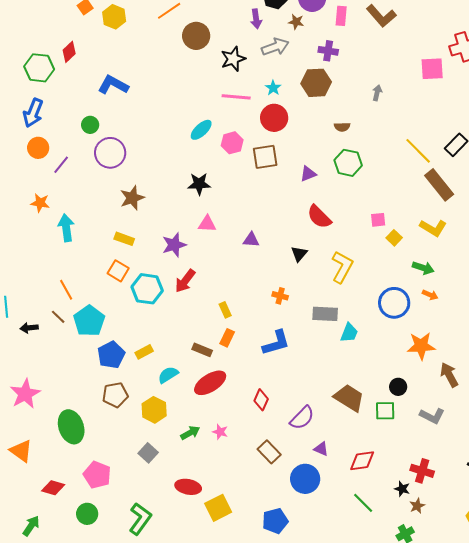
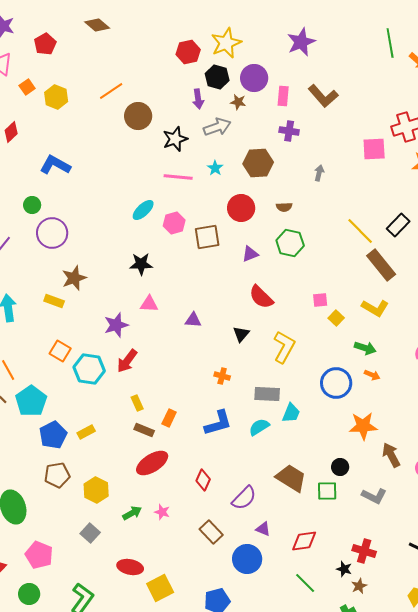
purple cross: (328, 51) -> (289, 131), moved
red circle: (274, 118) -> (241, 208), moved
yellow rectangle: (124, 239) -> (54, 301), moved
yellow rectangle: (225, 310) -> (137, 403), moved
cyan semicircle: (168, 375) -> (259, 427), moved

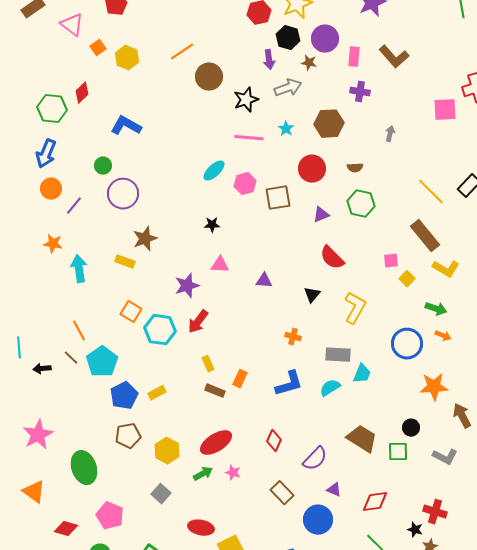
black star: (141, 264) -> (212, 225), size x0.7
brown rectangle: (381, 265) -> (425, 236), moved
red ellipse: (152, 463) -> (216, 443), moved

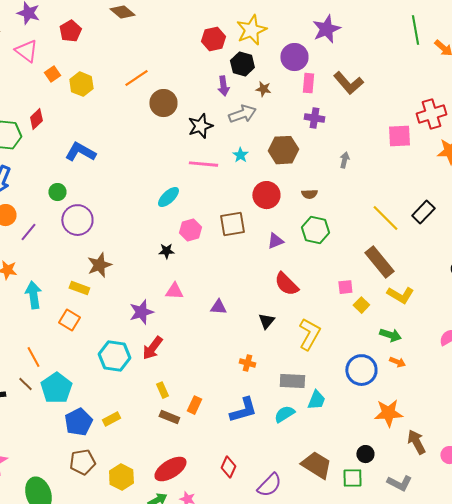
purple circle: (325, 39) -> (294, 57), moved
pink hexagon: (245, 184) -> (190, 230), moved
orange square: (131, 312) -> (69, 320), moved

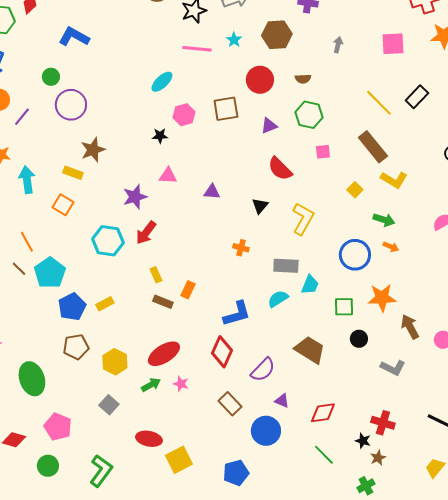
pink square: (399, 136) -> (393, 44), moved
pink square: (345, 287) -> (323, 152), moved
blue L-shape: (243, 410) -> (237, 314), moved
red diamond: (228, 467) -> (222, 352), size x1.4
green square: (352, 478) -> (344, 307), moved

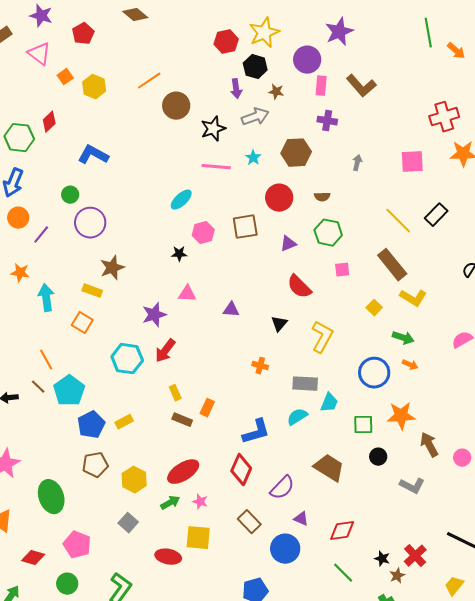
red cross: (383, 423) -> (415, 556), moved, turned 30
yellow square: (179, 460) -> (198, 538), moved, turned 32

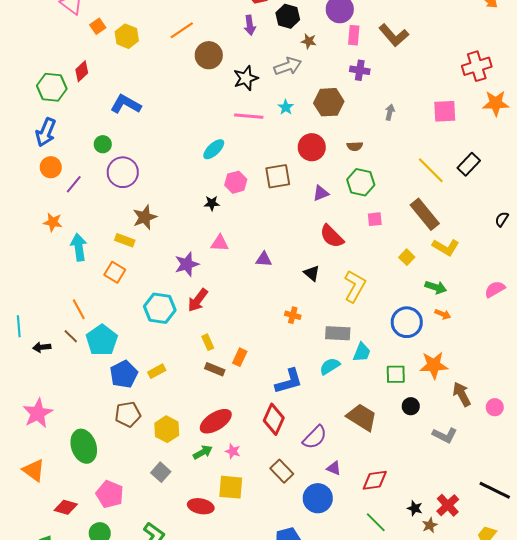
purple arrow: (236, 89) -> (250, 25), moved
black triangle: (279, 324) -> (312, 273), turned -30

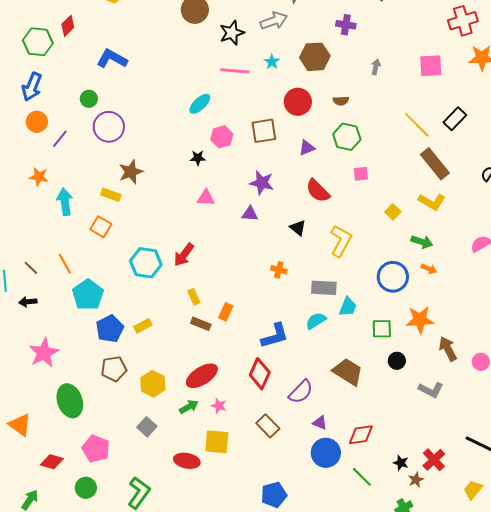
brown rectangle: (425, 214) -> (435, 164), moved
purple star: (187, 264) -> (262, 183), moved, turned 30
brown line: (71, 336) -> (31, 268), moved
pink star: (38, 413) -> (44, 353), moved
blue circle: (318, 498) -> (326, 453), moved

